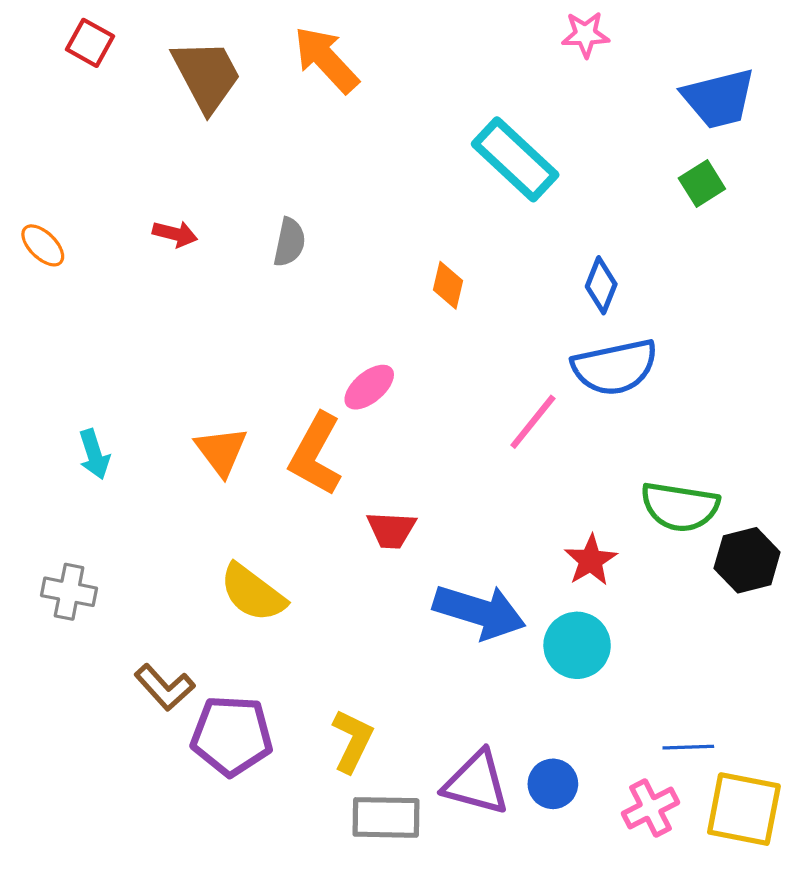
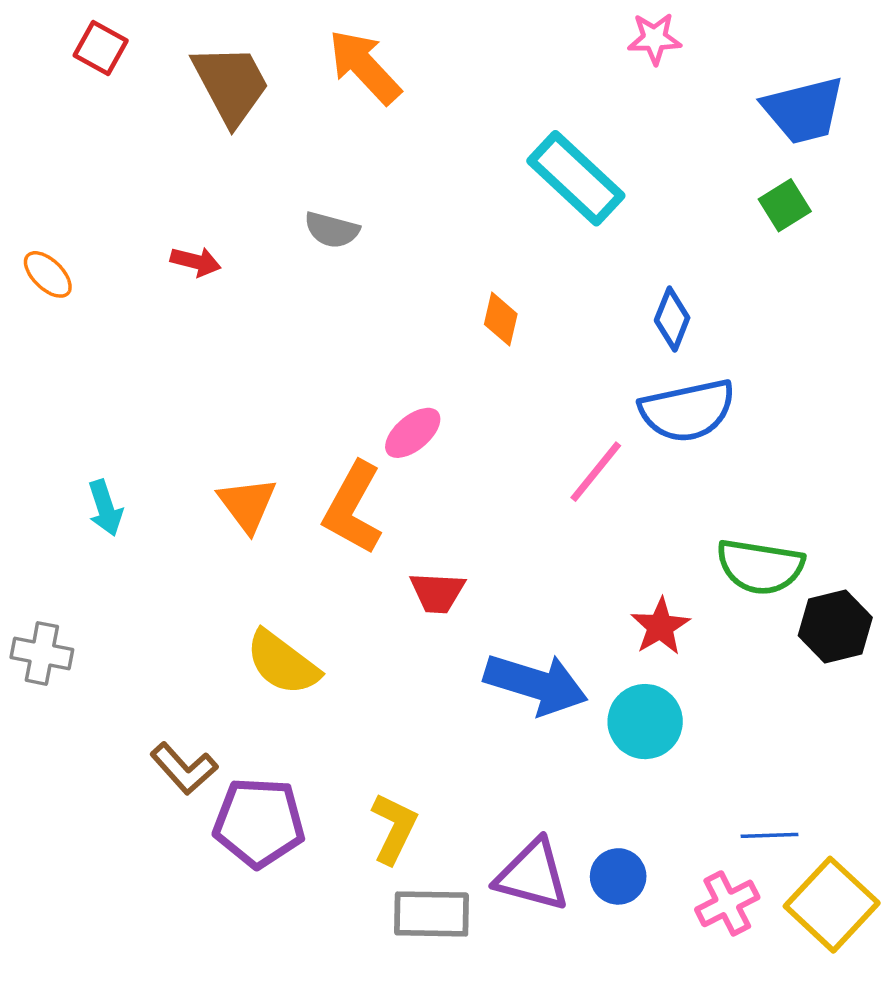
gray semicircle: (289, 242) -> (332, 230), moved, turned 93
gray cross: (69, 592) -> (42, 653), moved
yellow square: (744, 809) -> (832, 905), turned 32

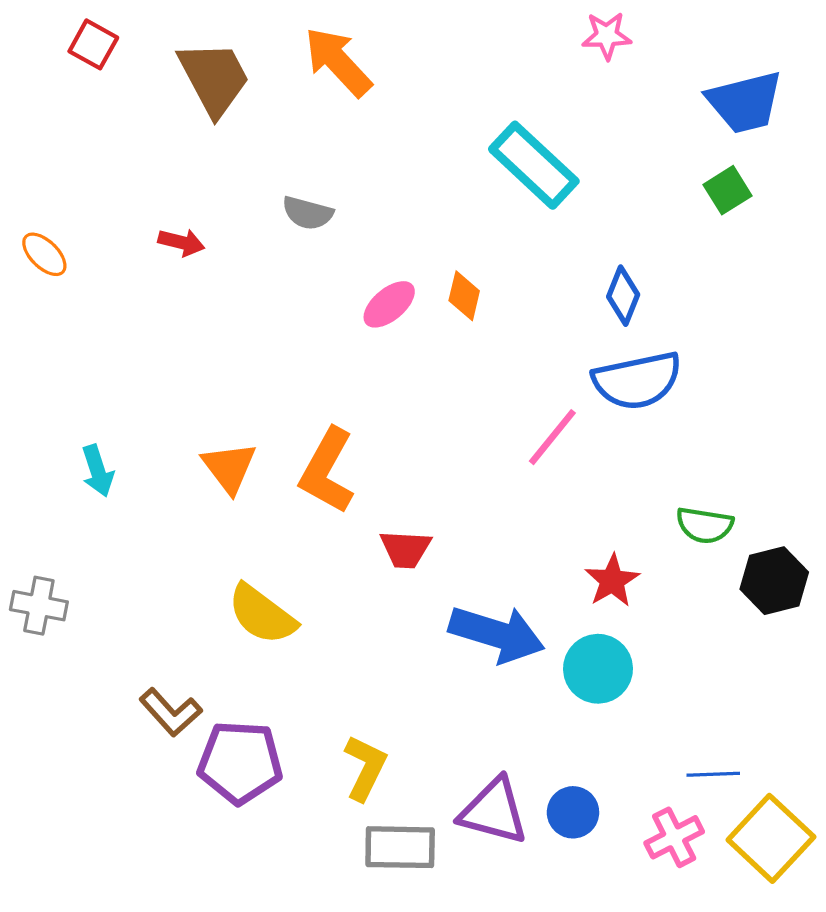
pink ellipse: (413, 433) -> (389, 304), moved
green semicircle: (760, 567) -> (705, 525), size x0.7

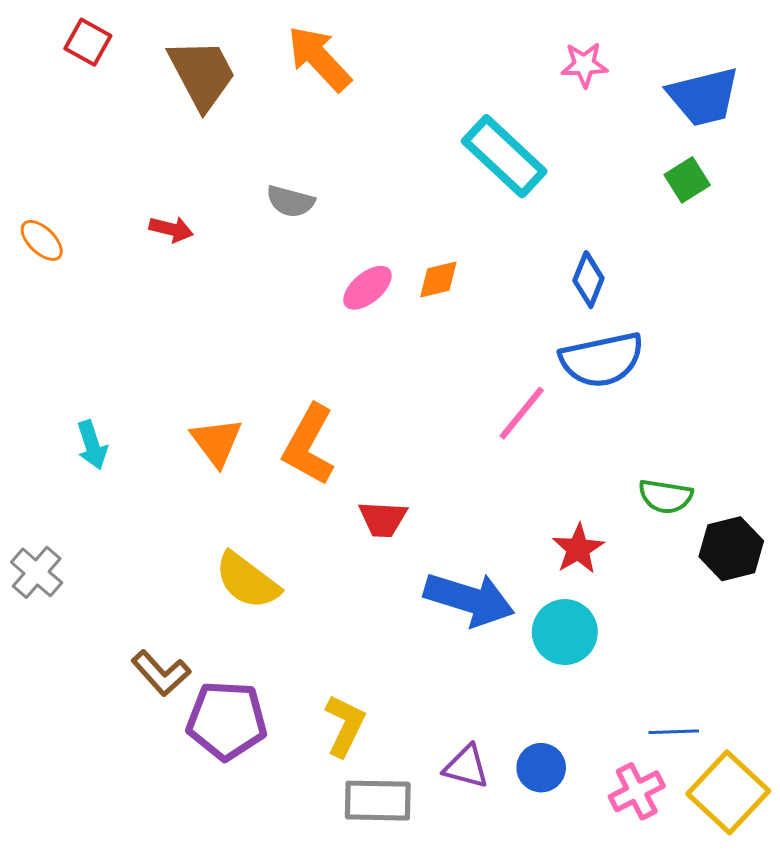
pink star: (607, 36) -> (584, 65), moved
orange diamond: (464, 296) -> (438, 280), turned 63
gray cross: (39, 606) -> (37, 572), turned 30
purple triangle: (494, 811) -> (466, 767), size x0.7

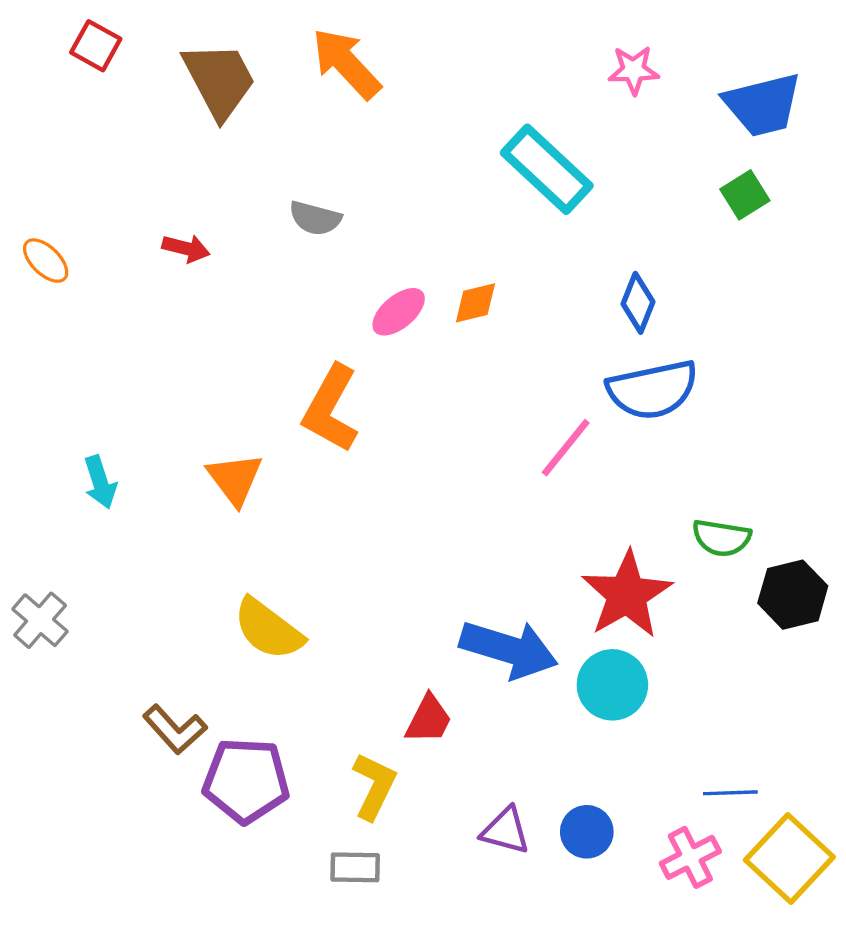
orange L-shape: (309, 445) -> (331, 409), moved
red trapezoid: (383, 519) -> (429, 719), moved, turned -66
red star: (578, 549) -> (627, 595), size x1.6
gray rectangle: (378, 801) -> (355, 867), moved, size x0.7

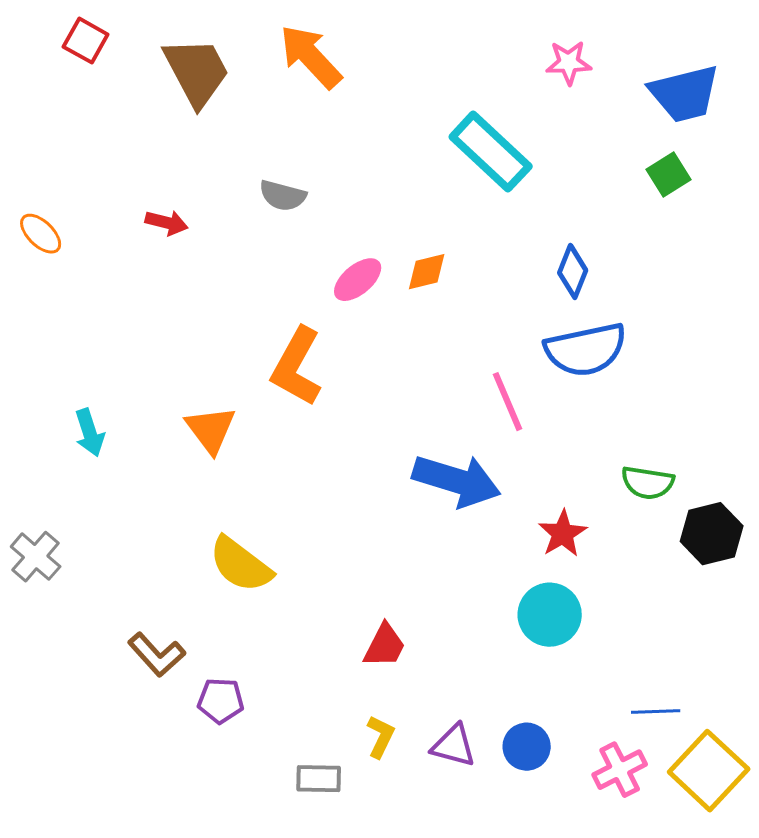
pink line: (566, 448) -> (508, 402), turned -62
red star: (627, 595) -> (563, 534), size x0.6
blue arrow: (509, 649) -> (457, 481), moved
purple pentagon: (246, 781) -> (221, 701), size x0.6
yellow L-shape: (374, 786) -> (381, 737), moved, size x0.7

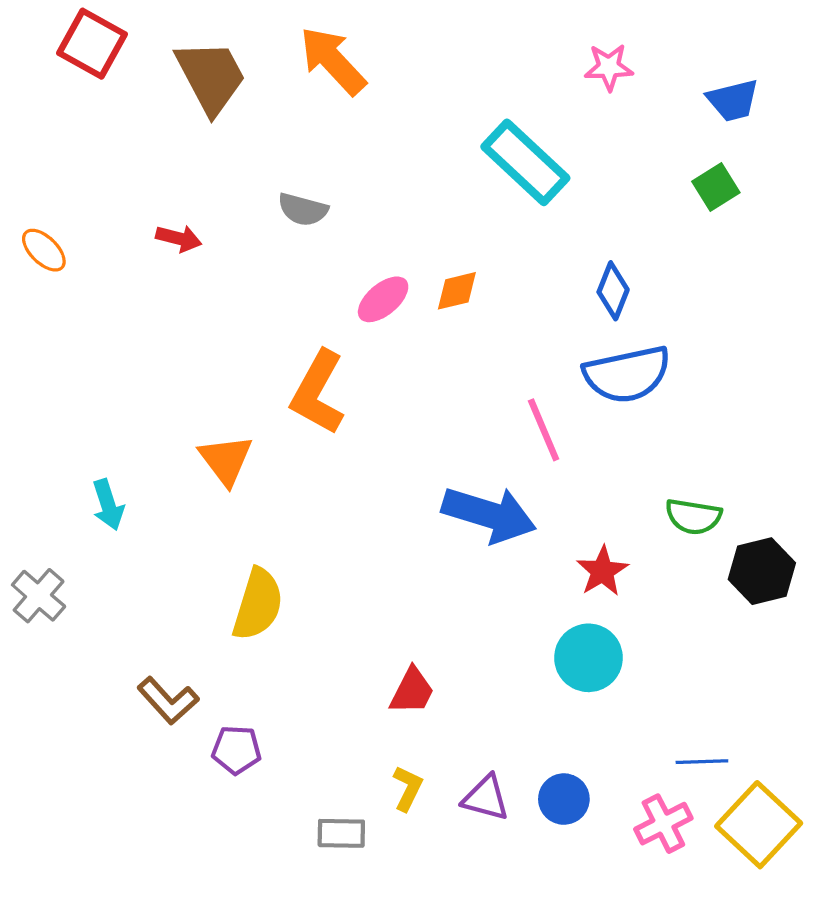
red square: (86, 41) -> (92, 44), size x1.4
blue trapezoid: (685, 94) -> (733, 100), size x0.7
cyan arrow: (90, 433) -> (108, 505), moved
yellow semicircle: (241, 565) -> (258, 604), turned -110

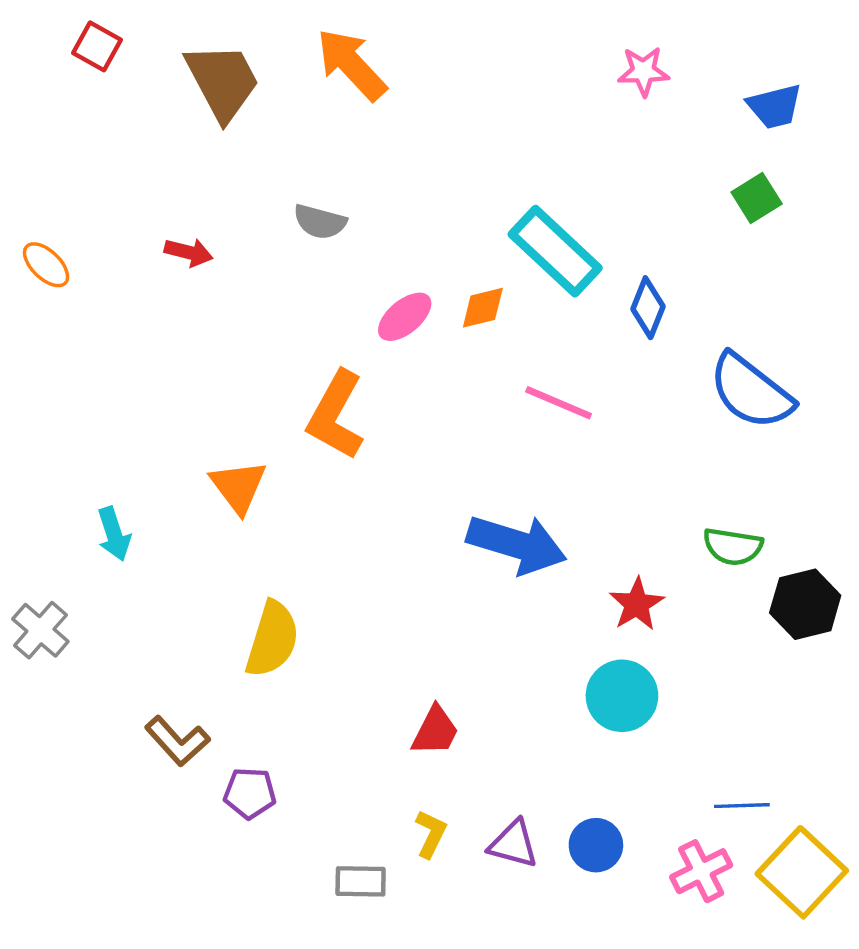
red square: (92, 44) -> (97, 46), size x0.7
cyan rectangle: (525, 162) -> (555, 251), moved
blue semicircle: (627, 374) -> (751, 391), moved, turned 50
pink line: (544, 430) -> (559, 403), moved, turned -44

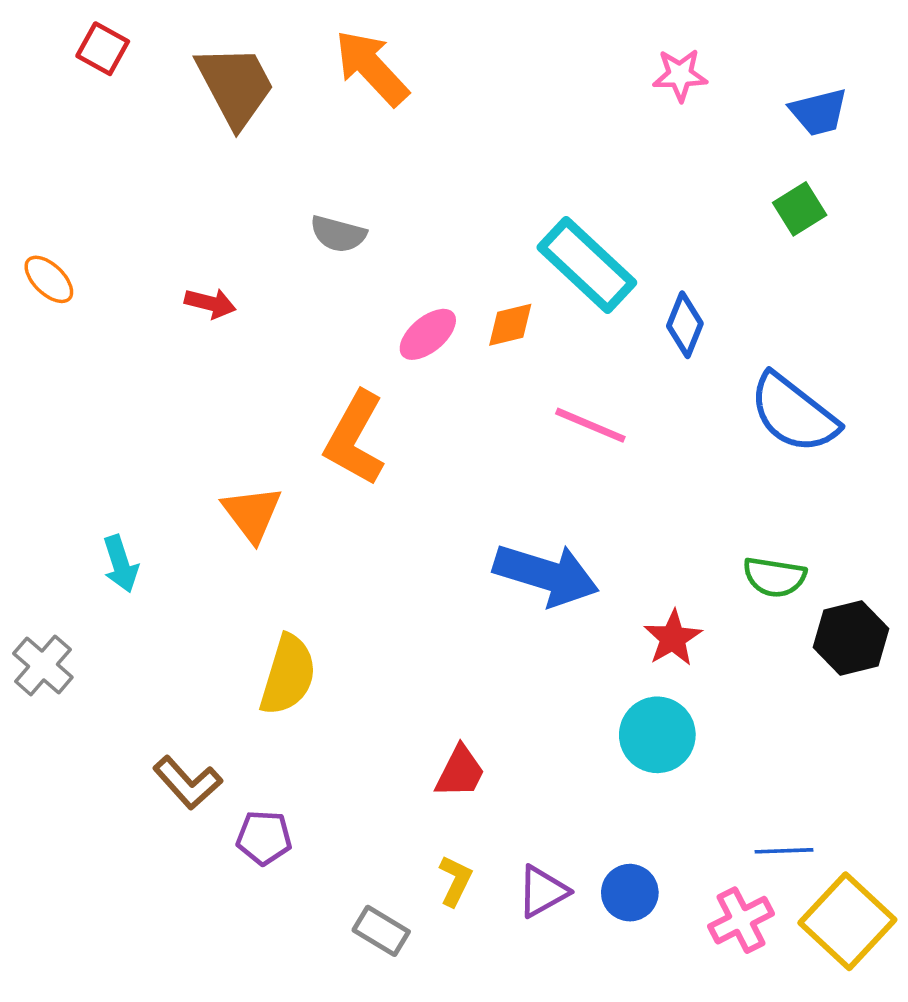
red arrow: (189, 252) -> (210, 303), moved
purple triangle: (513, 844) -> (543, 891), turned -44
gray rectangle: (361, 881) -> (381, 931), turned 30

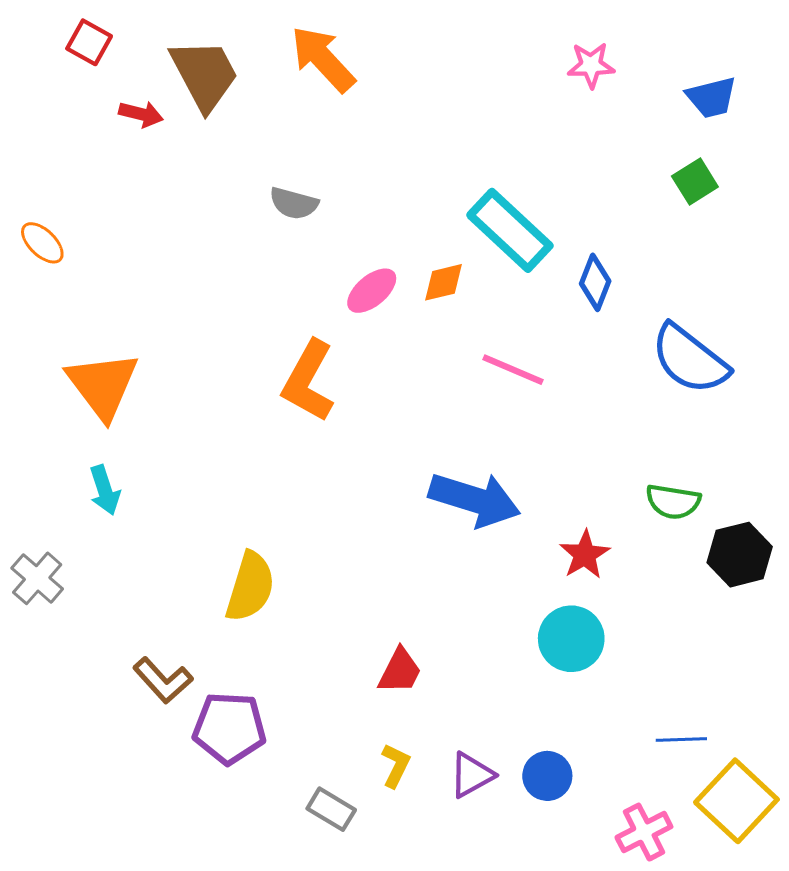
red arrow: (210, 303) -> (141, 114), moved
orange triangle: (252, 514) -> (103, 385), moved, size x1.4
purple pentagon: (264, 838) -> (229, 728), size x1.5
pink cross: (741, 920) -> (644, 832), moved

